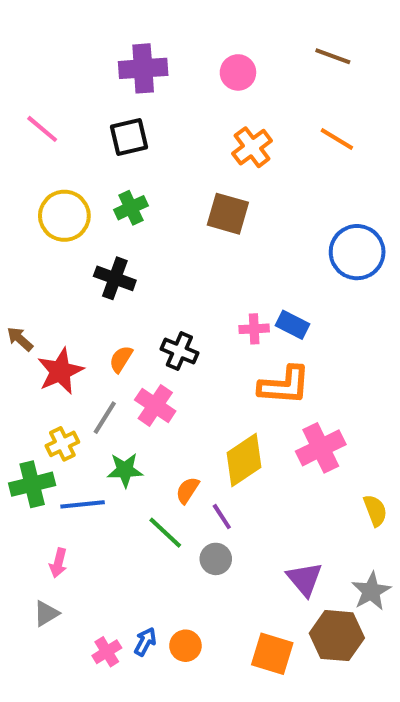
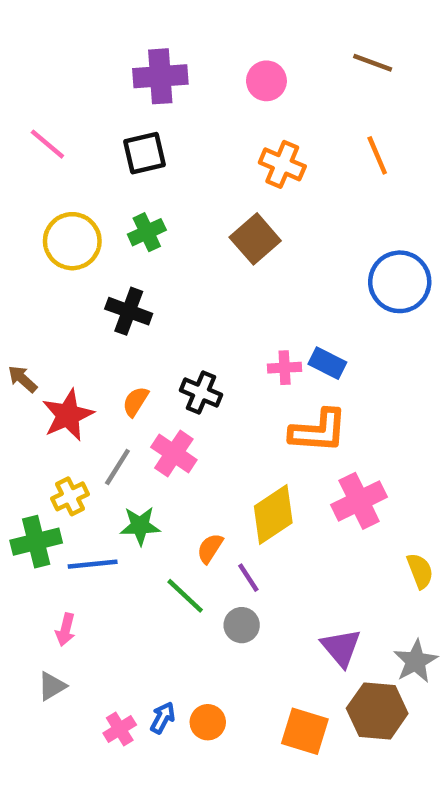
orange line: (337, 139) -> (377, 155), turned 36
orange cross: (252, 147) -> (282, 164), turned -30
brown square: (228, 214) -> (255, 239), turned 33

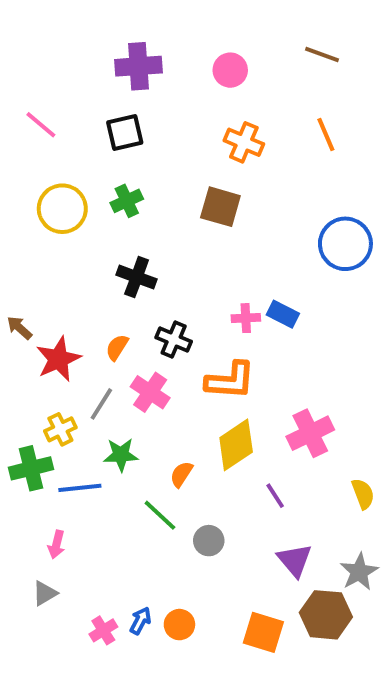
brown square: (255, 239) -> (220, 207), turned -33
black cross: (129, 311) -> (137, 277), moved
orange L-shape: (318, 431) -> (230, 381), moved
purple line: (248, 578) -> (275, 496), moved

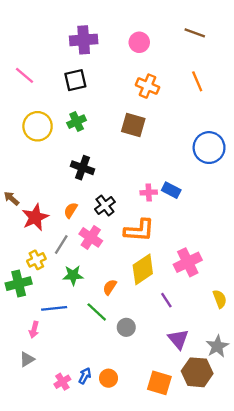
black cross: (174, 340) -> (105, 206), turned 30
blue line: (80, 488) -> (54, 308), moved

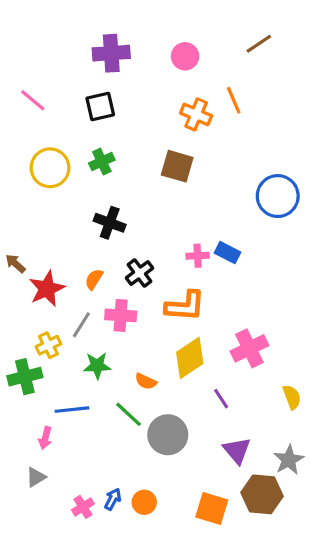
brown line: (195, 33) -> (259, 44), turned -54
orange line: (197, 81) -> (234, 100), moved
pink cross: (91, 237) -> (121, 315), turned -30
orange semicircle: (110, 287) -> (146, 381), turned -98
gray circle: (126, 327) -> (168, 435), size x1.6

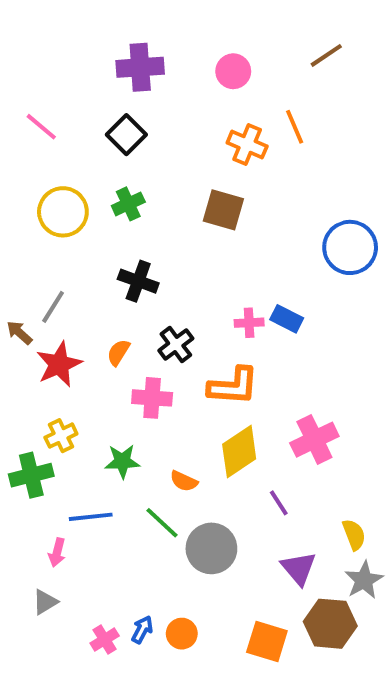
black square: (100, 107) -> (126, 135), turned -32
gray line: (81, 325) -> (53, 307), moved
yellow semicircle: (292, 397) -> (354, 535), moved

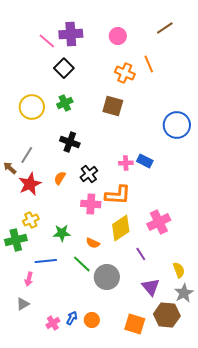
pink line: (41, 127) -> (47, 41), moved
pink cross: (152, 398) -> (91, 204), moved

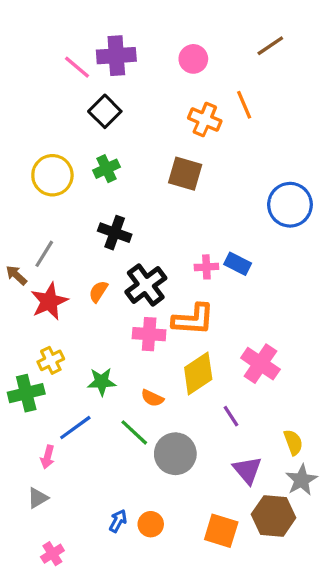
black cross: (89, 174) -> (146, 285), size x1.4
pink cross: (159, 222) -> (260, 364), turned -30
blue line: (46, 261) -> (75, 428), turned -30
pink cross: (53, 323) -> (52, 554), moved

